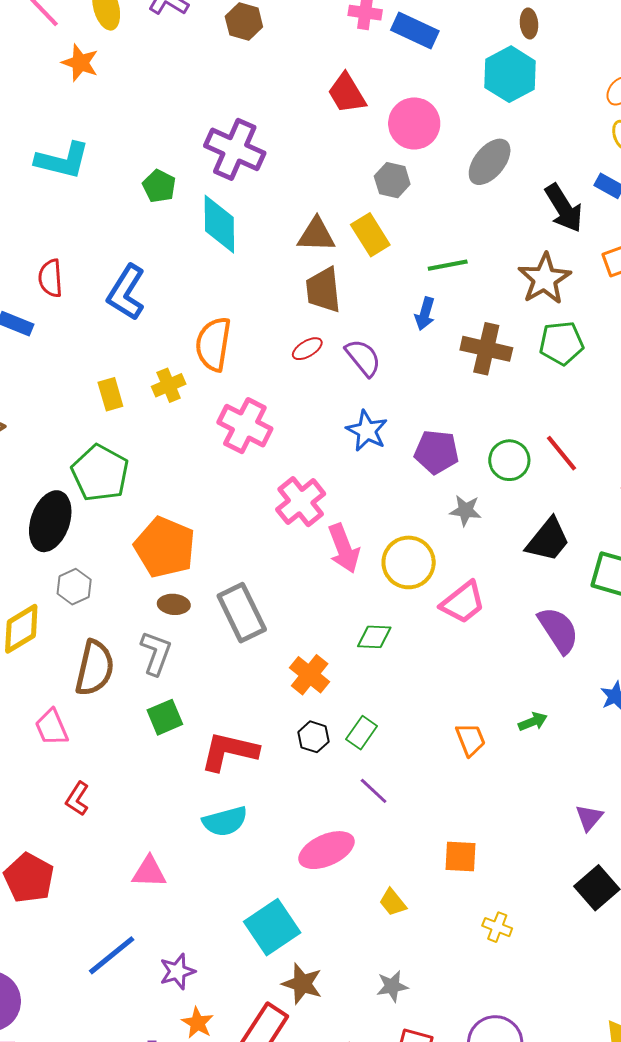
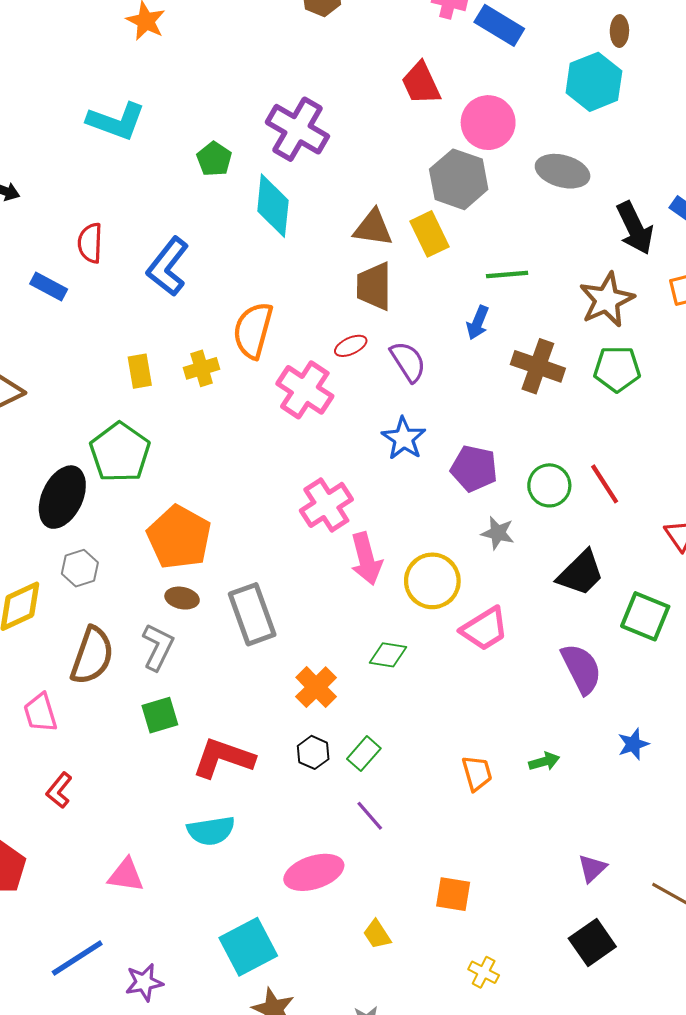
gray ellipse: (490, 162) -> (563, 171), turned 60
gray hexagon: (392, 180) -> (459, 179), size x1.6
pink cross: (245, 426) -> (305, 390), moved

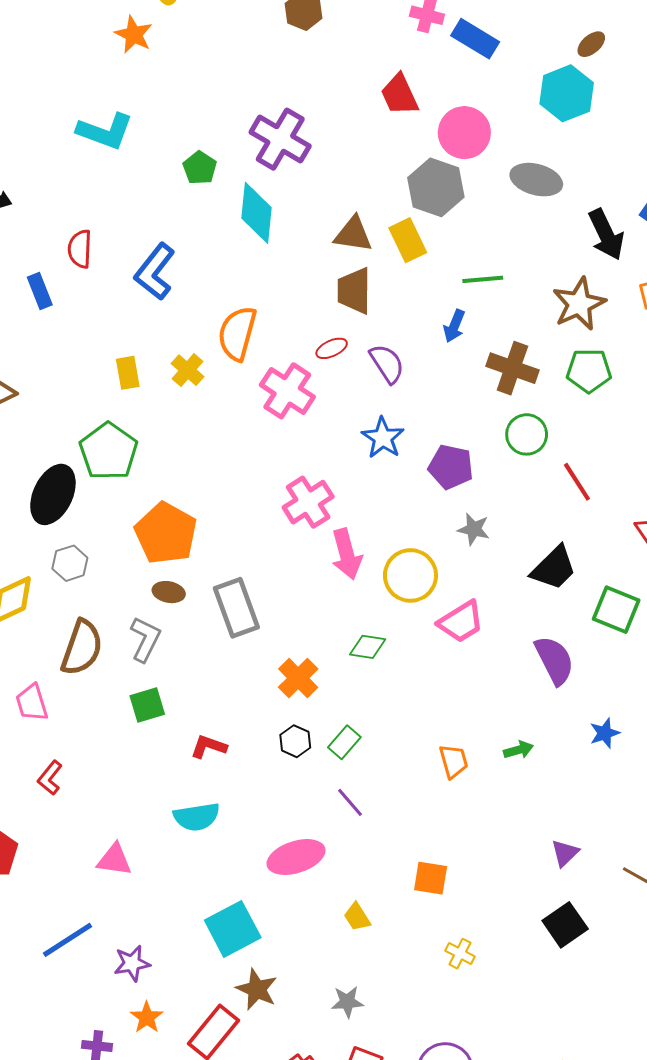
brown ellipse: (619, 31) -> (591, 44), turned 48
blue rectangle: (49, 286) -> (40, 291), turned 40
yellow cross: (202, 368) -> (187, 370), turned -32
green circle: (549, 485) -> (527, 434), moved
red L-shape: (223, 758) -> (209, 747), size x0.6

